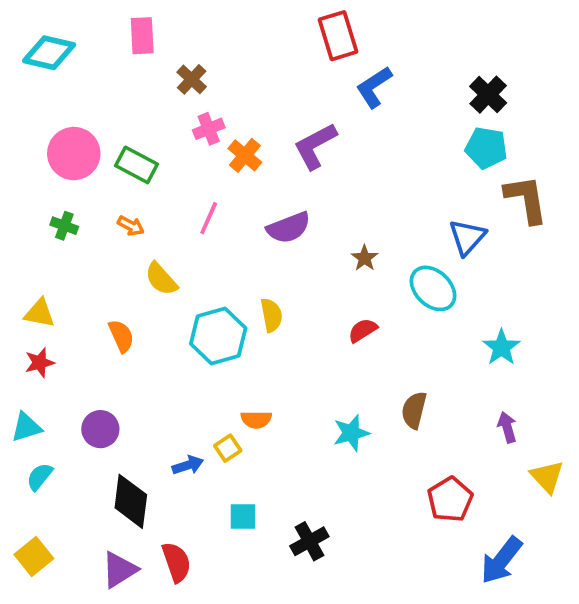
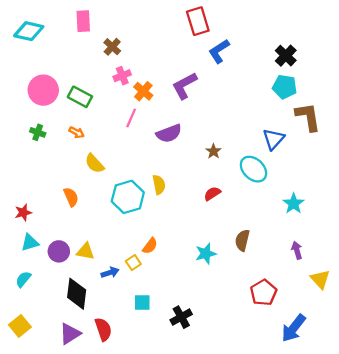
pink line: (209, 218) -> (131, 118), moved
yellow triangle: (40, 313) -> (86, 251), moved
orange semicircle: (256, 420) -> (150, 246), turned -54
cyan triangle: (26, 427) -> (30, 242), moved

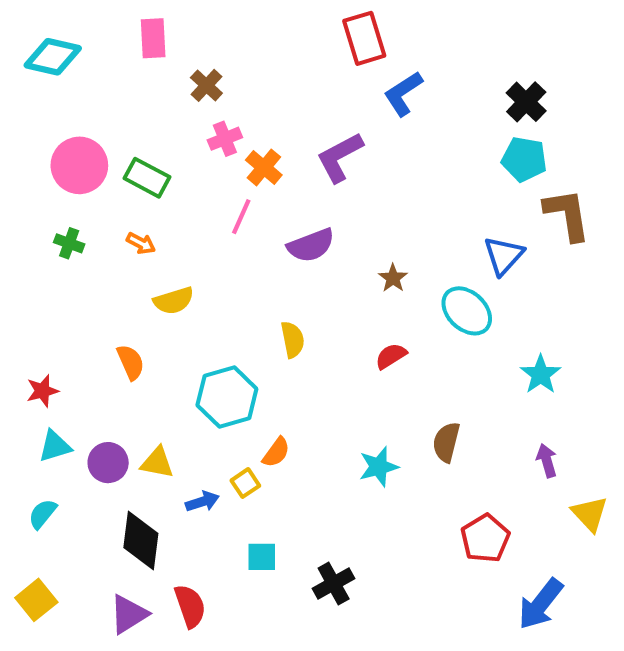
yellow semicircle: (94, 164) -> (174, 301), turned -65
cyan hexagon: (128, 197) -> (227, 397), moved

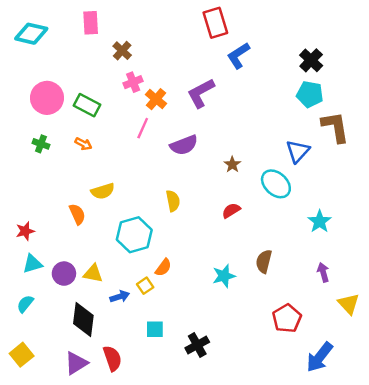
yellow semicircle: (174, 301) -> (103, 191), moved

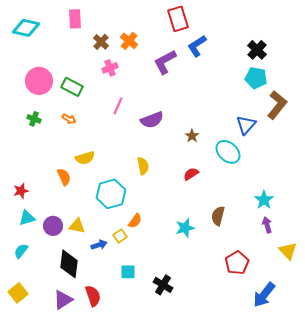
purple L-shape: (201, 93) -> (165, 62), moved
orange cross: (156, 99) -> (129, 41), moved
brown L-shape: (335, 127) -> (277, 105), turned 48
cyan star: (320, 221) -> (264, 200), moved
black cross: (197, 345) -> (163, 285), turned -30

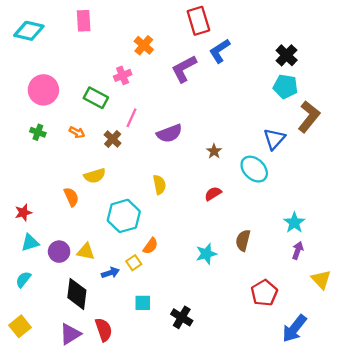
brown cross: (101, 42) -> (113, 139), moved
green rectangle: (72, 87) -> (96, 98), moved
purple arrow: (267, 225) -> (298, 250), turned 35

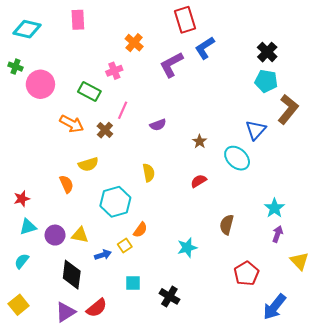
green cross: (38, 132) -> (15, 67), moved
orange arrow: (77, 132) -> (72, 124), size x1.6
purple semicircle: (169, 133) -> (158, 125), size x0.7
cyan star: (206, 254) -> (187, 248), moved
red semicircle: (104, 330) -> (97, 308), turned 70

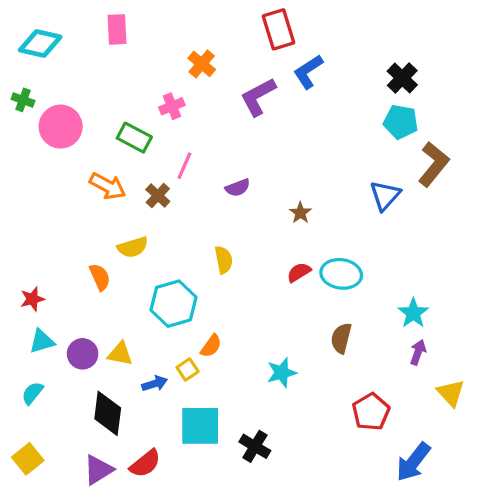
cyan ellipse: (237, 158) -> (341, 274), moved, turned -35
cyan square: (133, 283) -> (200, 426), size x1.8

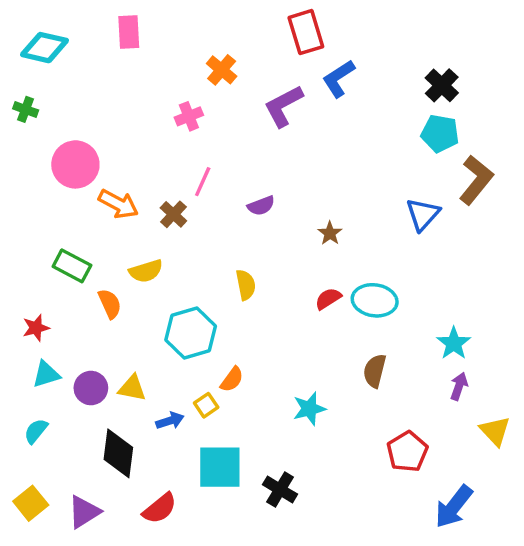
pink circle: (61, 127) -> (75, 164), moved
green rectangle: (134, 138) -> (72, 266), moved
purple triangle: (98, 470) -> (84, 512), moved

